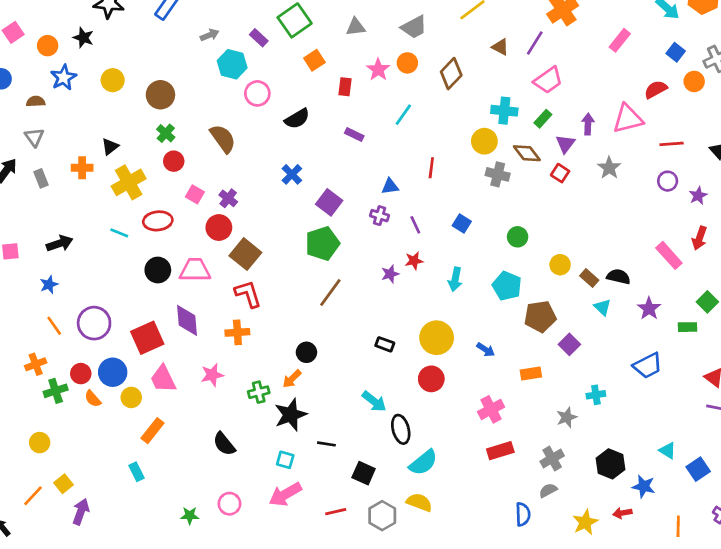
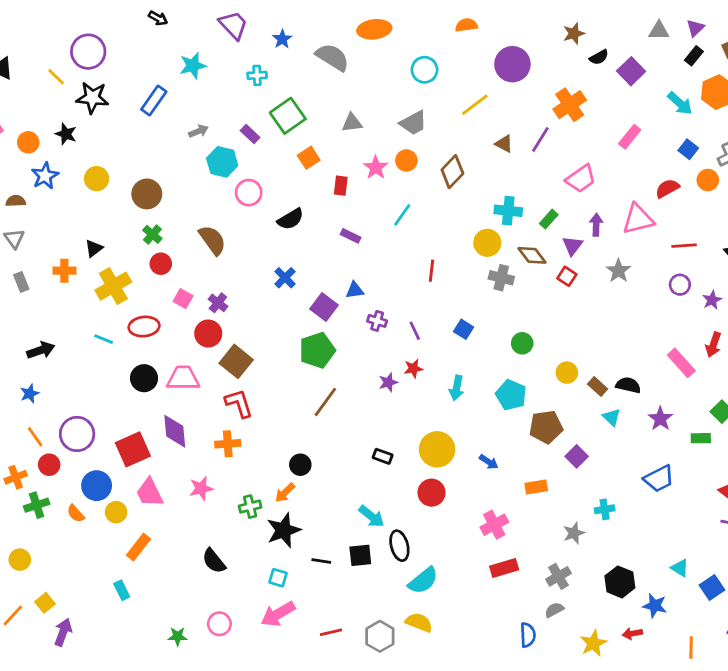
pink trapezoid: (548, 80) -> (581, 179), moved
blue triangle: (390, 186) -> (355, 290), moved
red circle: (81, 374) -> (49, 465), moved
black square: (364, 473) -> (360, 555), moved, turned -30

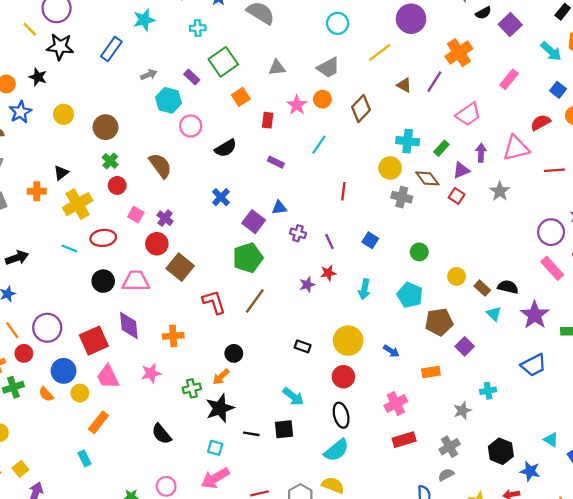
purple triangle: (572, 246) -> (461, 170), turned 30
purple circle: (680, 285) -> (551, 232), moved, size x1.5
red L-shape: (239, 403) -> (214, 302), moved
purple star: (660, 419) -> (535, 315), size x1.4
black ellipse: (399, 546) -> (341, 415), moved

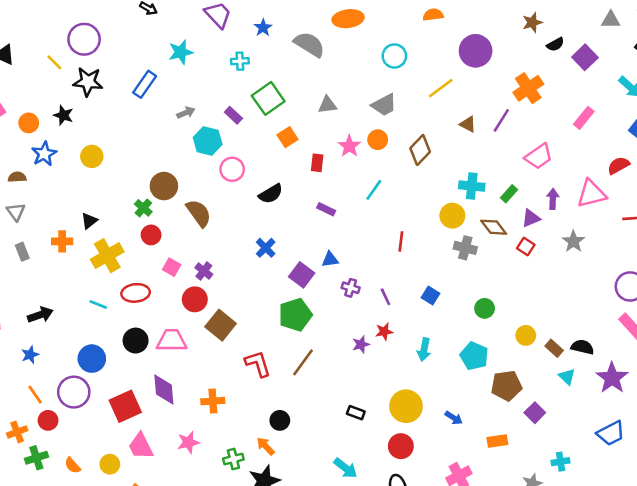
brown circle: (106, 127) -> (164, 186), moved
blue circle: (64, 371) -> (92, 359), moved
orange arrow: (221, 377) -> (266, 446), turned 90

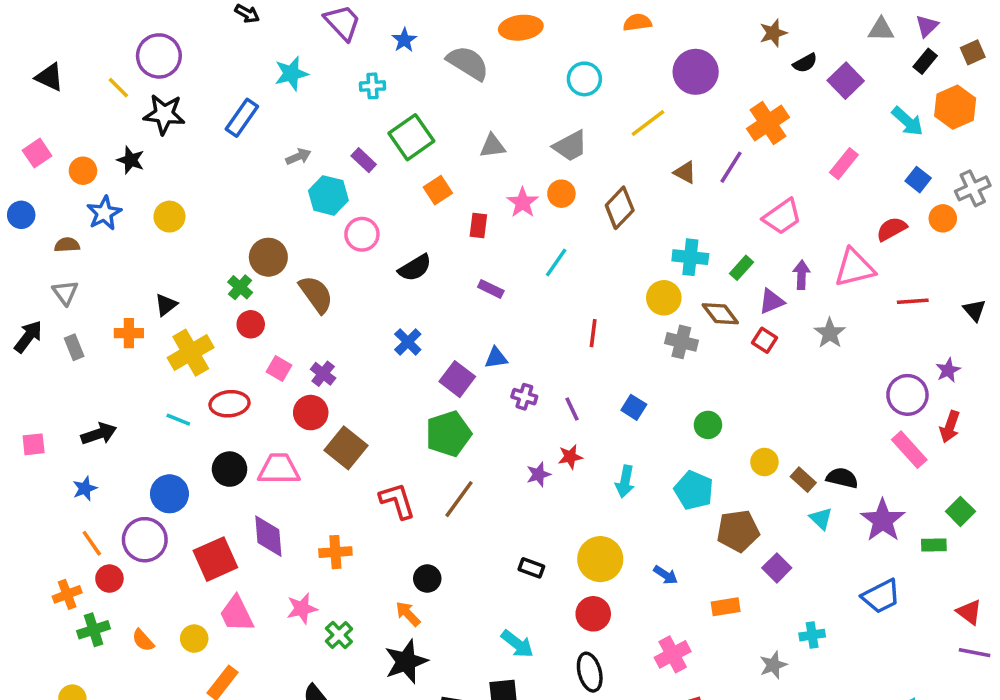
green cross: (233, 459) -> (339, 635), moved, turned -30

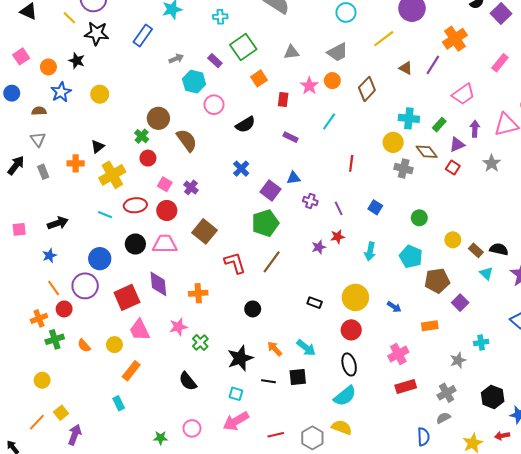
red circle: (311, 413) -> (167, 210), moved
orange arrow: (408, 614) -> (275, 349), moved

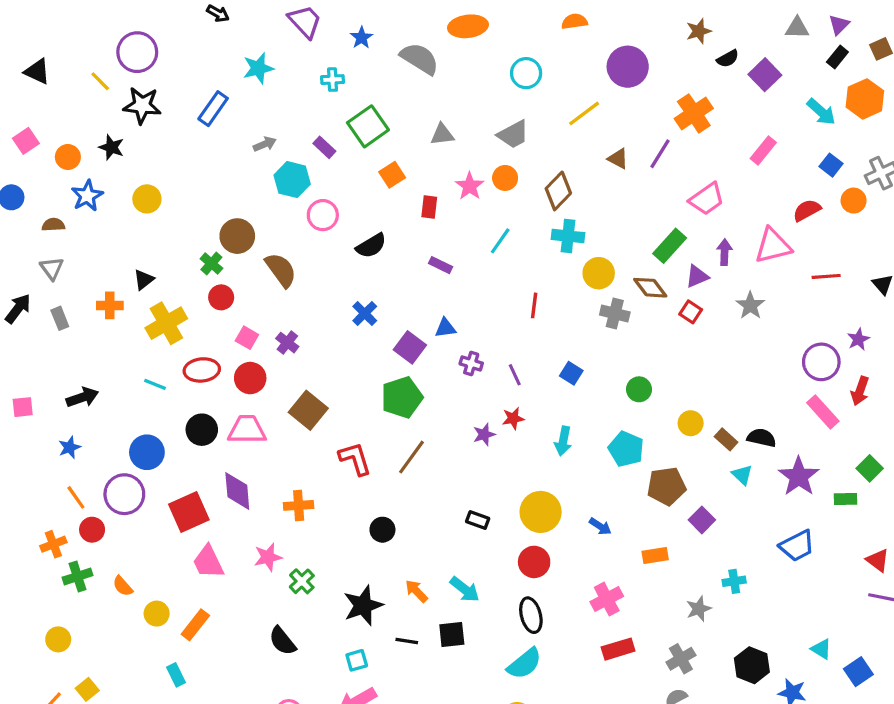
cyan cross: (409, 118) -> (568, 236), moved
green rectangle: (439, 125) -> (670, 246), size x1.5
yellow circle: (114, 345) -> (157, 614), moved
cyan square: (236, 394) -> (357, 660), turned -32

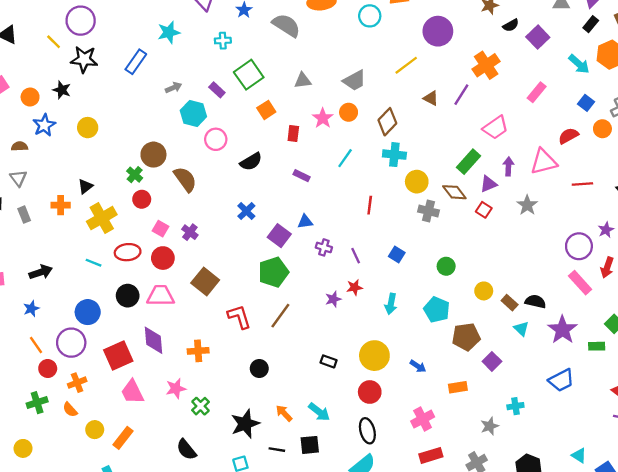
cyan circle: (526, 73) -> (370, 16), moved
orange cross: (53, 544) -> (77, 383), moved

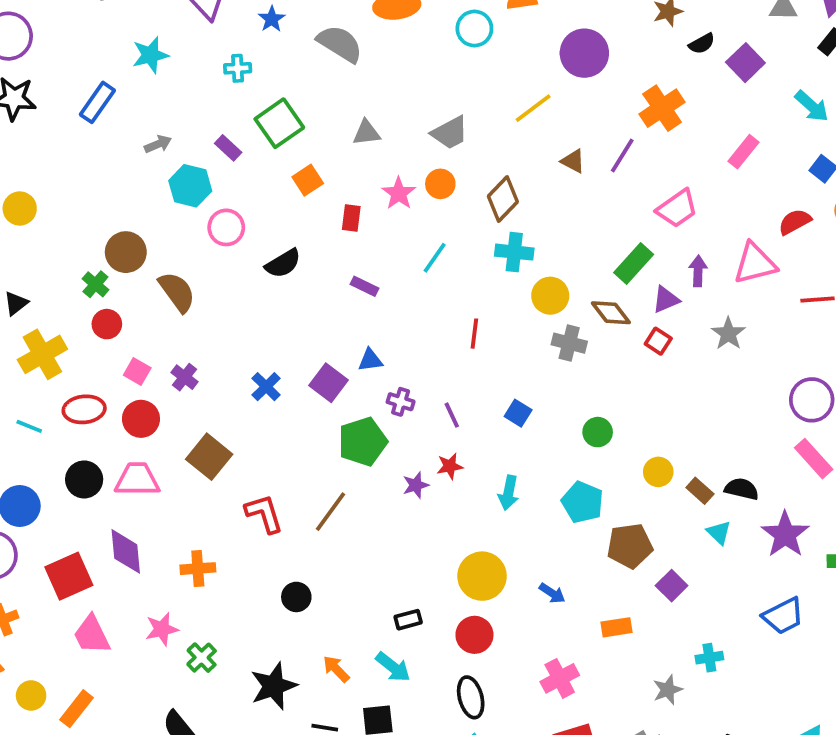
blue cross: (246, 211) -> (266, 387), moved
green pentagon: (273, 272) -> (363, 442), moved
black rectangle: (329, 361) -> (408, 620), moved, turned -35

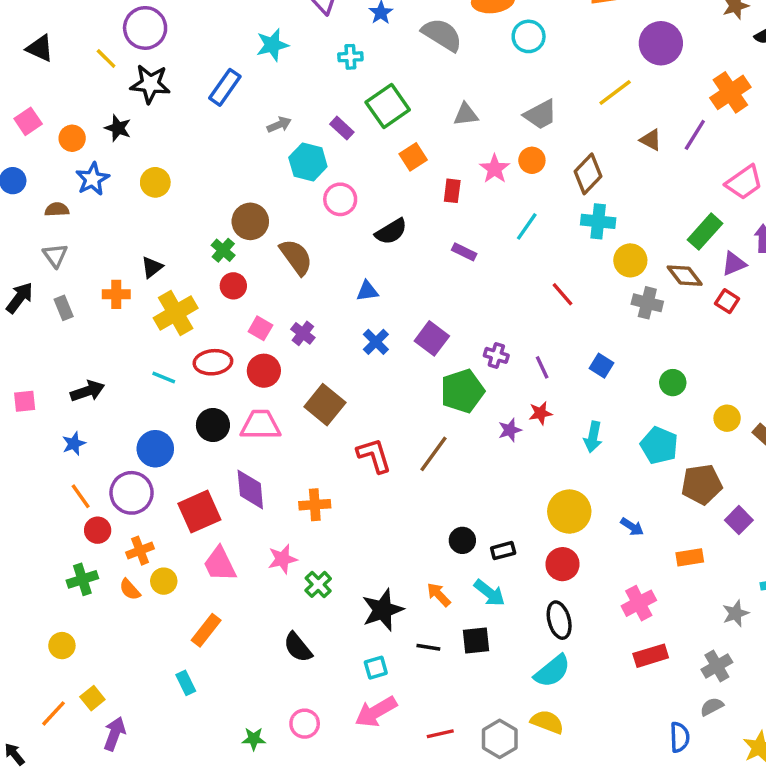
cyan circle: (474, 29) -> (529, 36), moved
red line: (474, 334) -> (562, 294), turned -48
blue triangle: (370, 360) -> (367, 291), moved
black circle: (296, 597) -> (462, 540), moved
yellow circle: (31, 695) -> (164, 581), moved

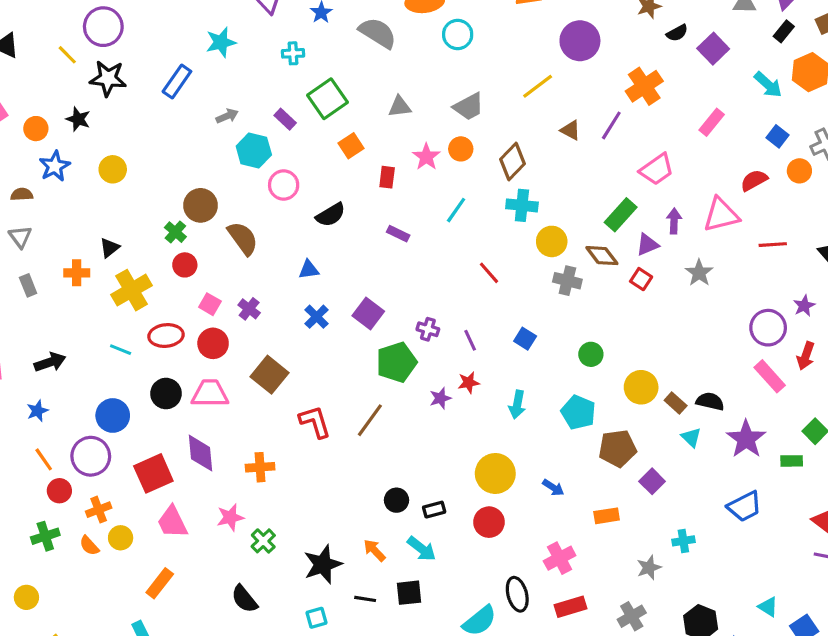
yellow circle: (727, 418) -> (641, 387), size x1.4
black ellipse: (559, 620) -> (517, 594), moved

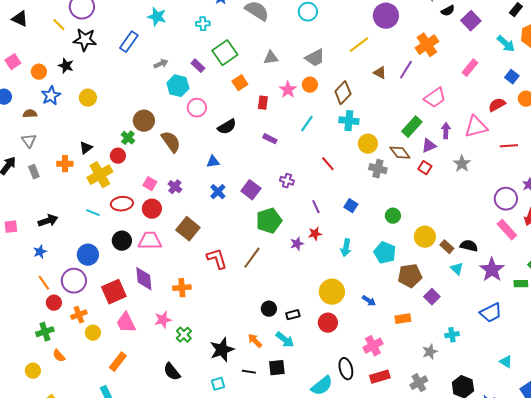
cyan star: (221, 42) -> (157, 17), turned 30
red circle: (185, 265) -> (118, 156), moved
purple cross: (428, 329) -> (287, 181), moved
orange semicircle: (89, 546) -> (59, 356), moved
cyan triangle: (768, 607) -> (506, 362), moved

